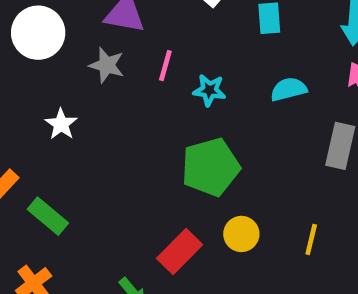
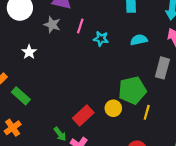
green pentagon: (211, 167) -> (132, 90), moved

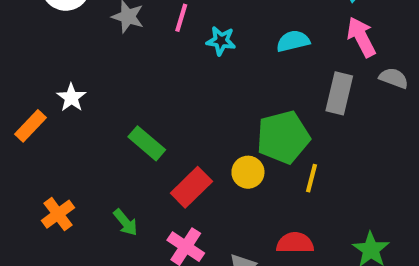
white star: (29, 52) -> (71, 98), moved
green rectangle: (21, 96) -> (147, 143), moved
green arrow: (60, 134) -> (125, 222), moved

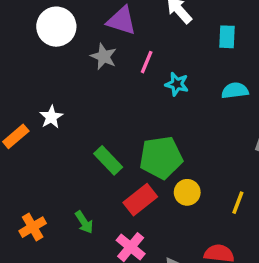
green pentagon: (283, 137) -> (161, 157), moved
orange cross: (58, 214) -> (33, 227), moved

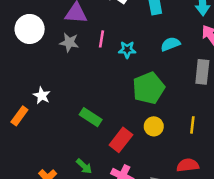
green pentagon: (161, 157) -> (149, 88), moved

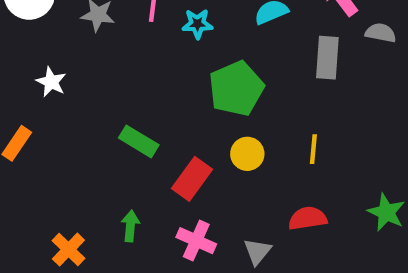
white star: (42, 96) -> (51, 82), moved
green arrow: (84, 166) -> (130, 226), turned -126

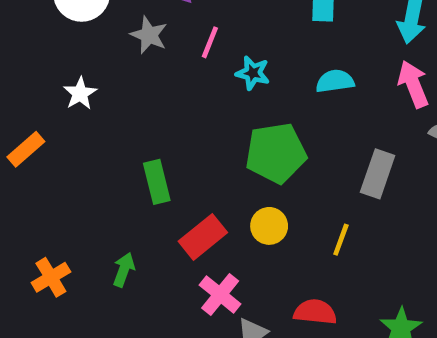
gray rectangle: (327, 58) -> (378, 174), moved
green rectangle: (139, 141) -> (157, 182), turned 30
pink cross: (196, 241) -> (220, 295), moved

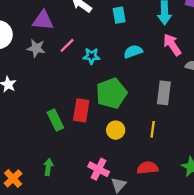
pink line: (210, 42) -> (67, 45), turned 35
red rectangle: (203, 237) -> (81, 110), moved, turned -30

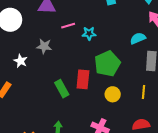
pink line: (67, 45) -> (68, 26), turned 32
gray star: (36, 48) -> (44, 46), moved
cyan semicircle: (133, 51) -> (138, 38), moved

